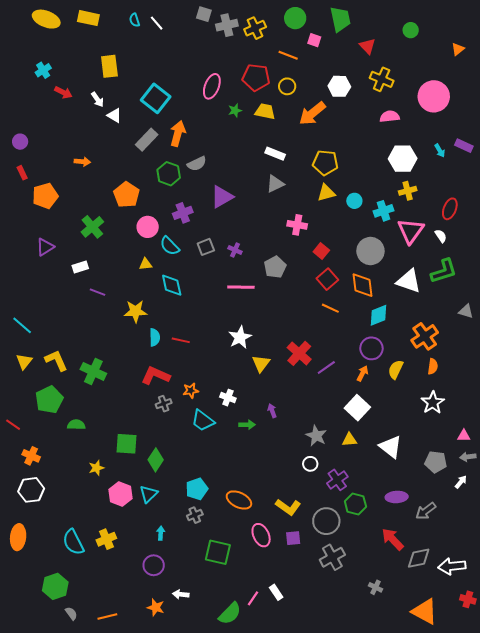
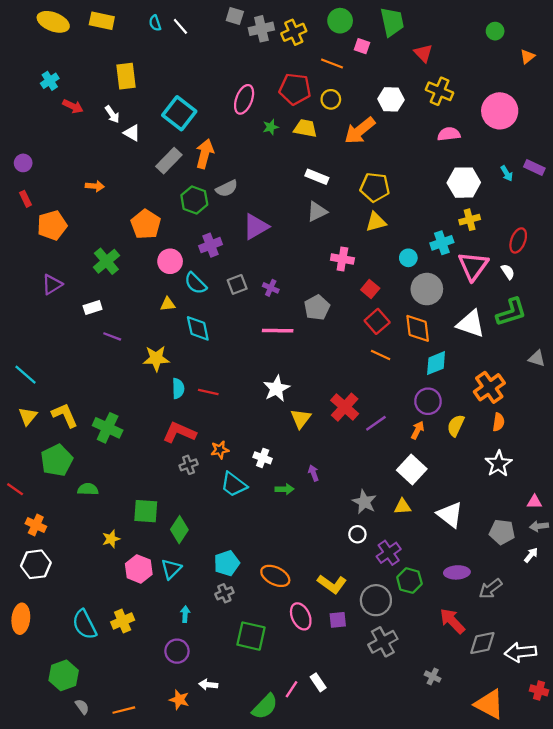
green circle: (411, 30) -> (495, 31), moved
cyan circle: (354, 201) -> (408, 258), moved

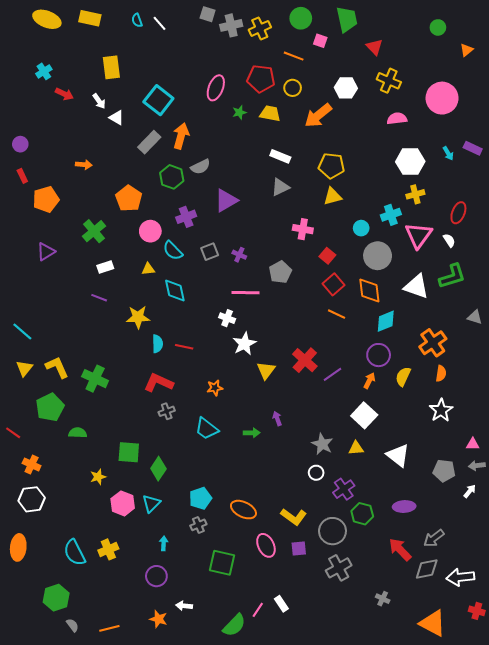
white rectangle: (93, 308) -> (105, 267), moved
orange star: (220, 450) -> (215, 388), moved
white cross: (263, 458) -> (227, 318), moved
gray arrow: (490, 589) -> (434, 538), moved

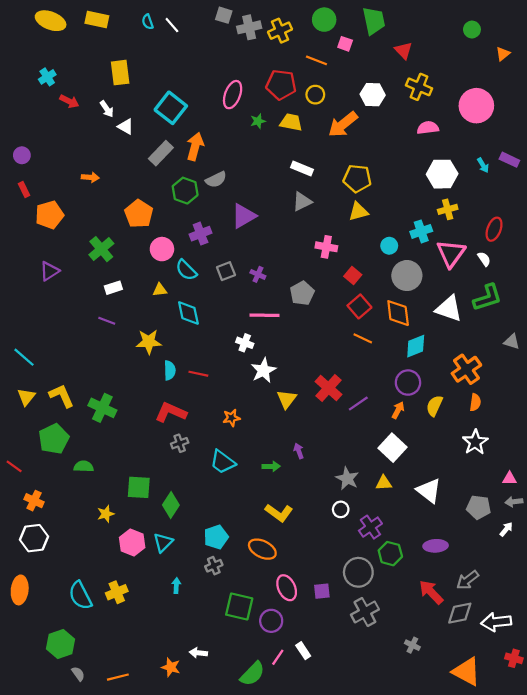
yellow L-shape: (294, 517) -> (279, 513), moved
purple circle: (156, 576) -> (271, 621), moved

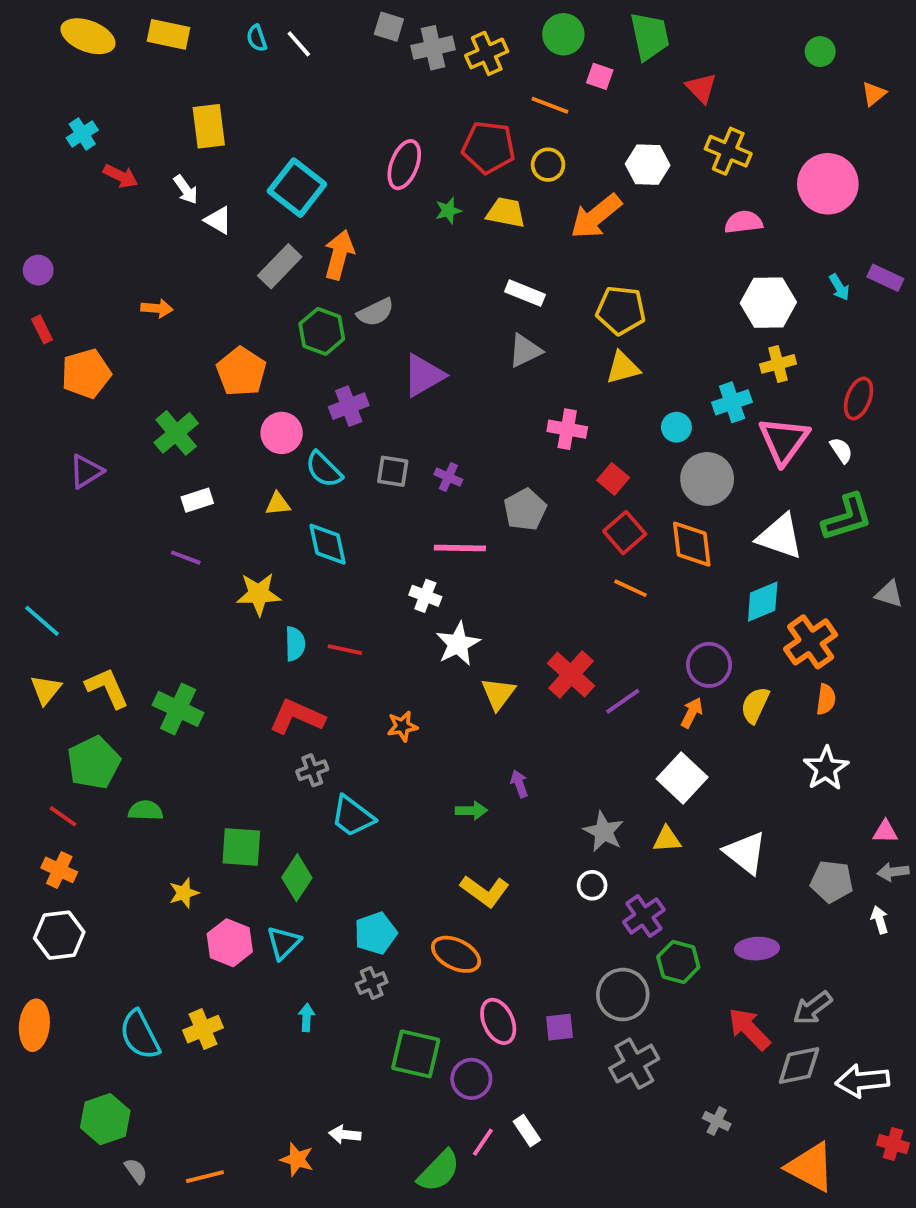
gray square: (226, 271) -> (393, 471), turned 30
cyan diamond: (416, 346) -> (763, 602), moved
cyan trapezoid: (223, 462) -> (353, 816), moved
red line: (14, 466) -> (63, 816), moved
white arrow: (506, 529) -> (880, 920), turned -56

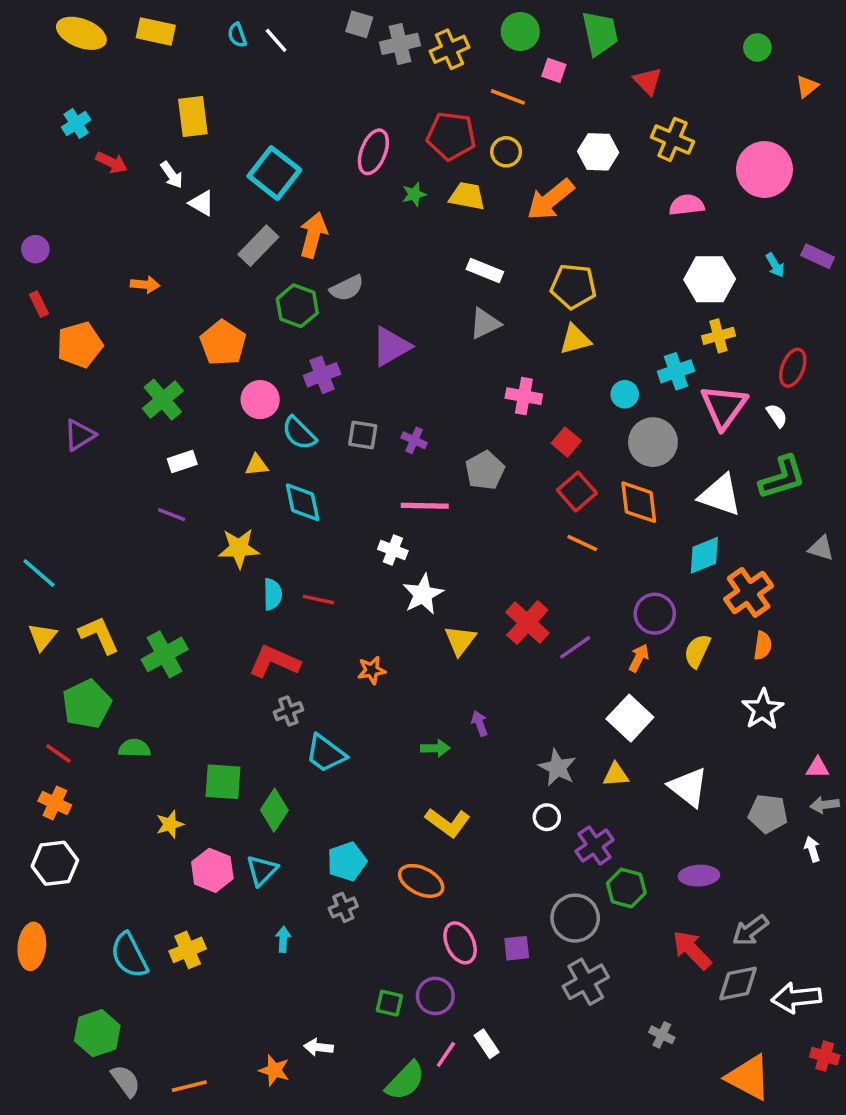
green cross: (178, 709) -> (165, 654), turned 36
green square: (416, 1054) -> (389, 1003), moved, size x0.6
gray semicircle: (136, 1171) -> (126, 1081), size x1.4

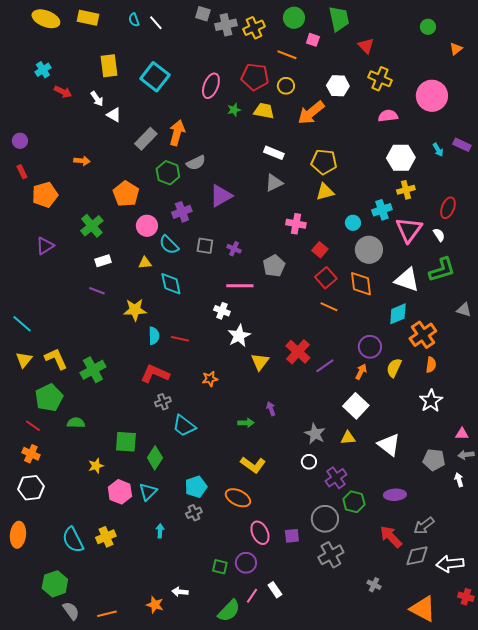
cyan square: (274, 173) -> (155, 77), moved

